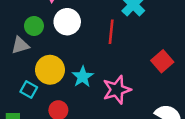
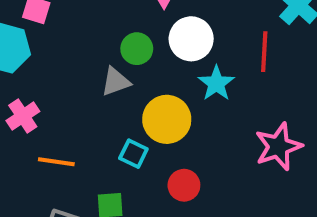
cyan star: (83, 77) -> (216, 83), moved

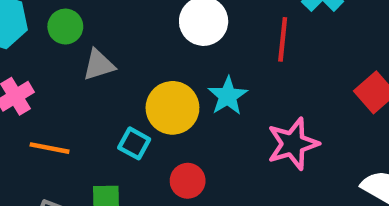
green circle: (137, 49) -> (65, 27), moved
gray triangle: (116, 82) -> (99, 65), moved
cyan star: (216, 83) -> (228, 96), moved

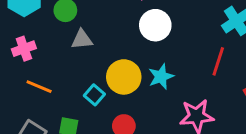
red line: (283, 39) -> (218, 61), moved

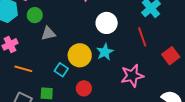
white circle: (155, 25) -> (107, 23), moved
red line: (218, 61) -> (142, 37), turned -30

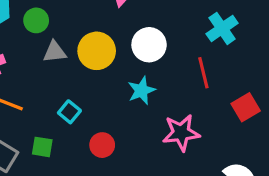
yellow circle: (80, 55) -> (97, 51), moved

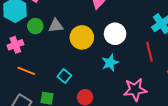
green circle: (36, 20) -> (35, 26), moved
gray triangle: (55, 52) -> (56, 26), moved

